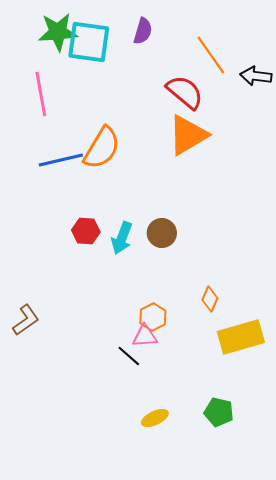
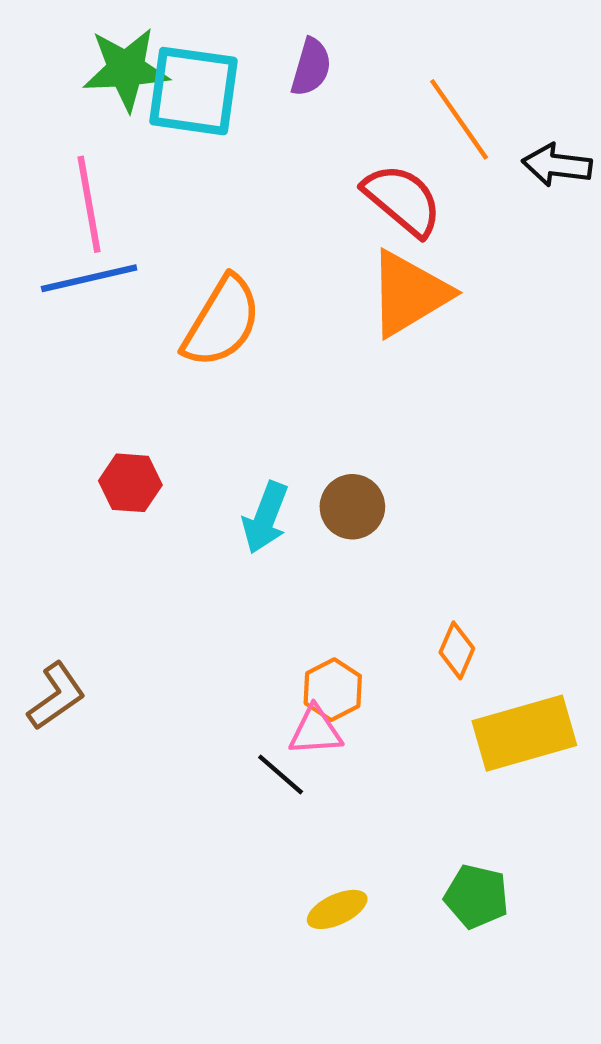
blue line: (61, 160) -> (89, 278), moved
red hexagon: (86, 231) -> (130, 483), moved

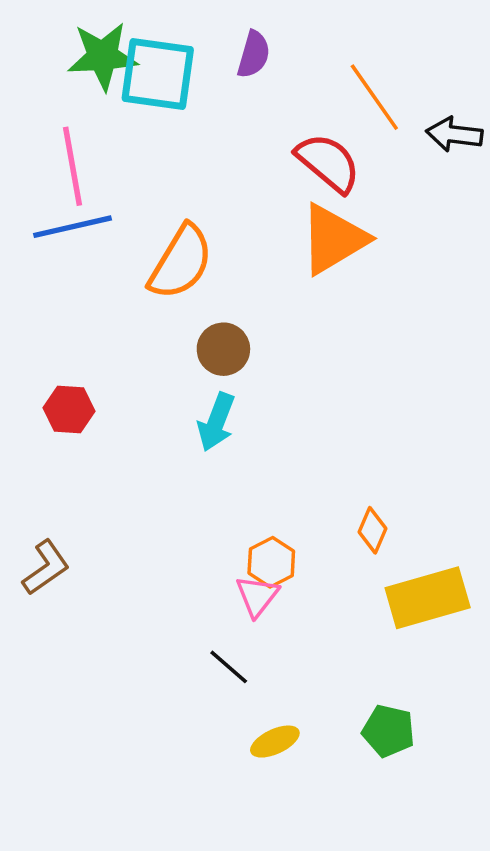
red hexagon: (130, 483) -> (69, 410), moved
brown circle: (352, 507) -> (223, 349), moved
pink triangle: (315, 731) -> (257, 596), turned -48
black line: (281, 774) -> (229, 667), moved

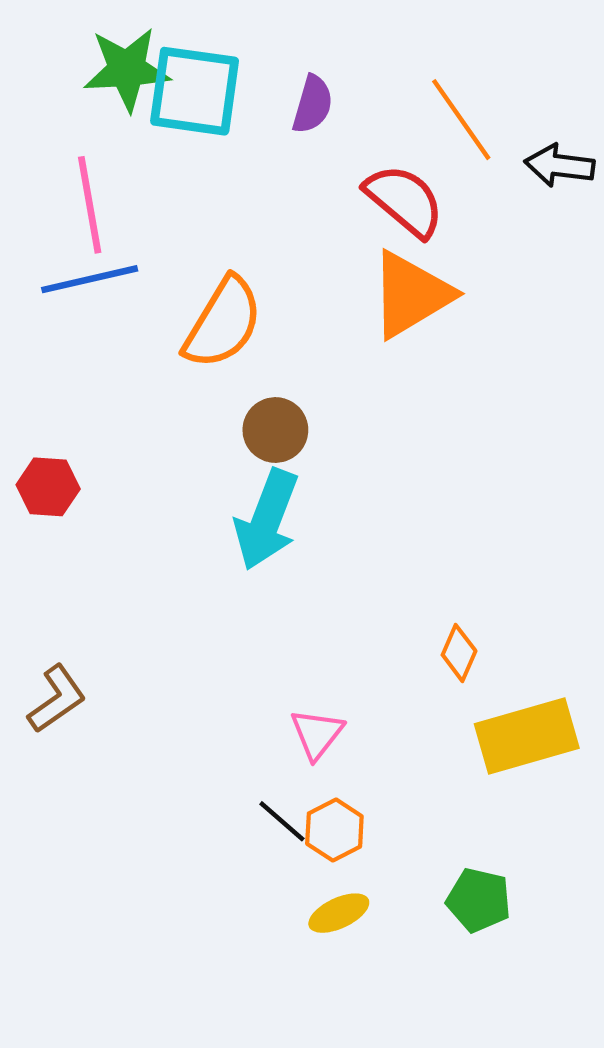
purple semicircle: (254, 54) -> (313, 104), moved
red hexagon: (69, 410) -> (48, 487), moved
cyan arrow: (216, 422) -> (267, 520), size x1.4
orange hexagon: (271, 562) -> (334, 830), moved

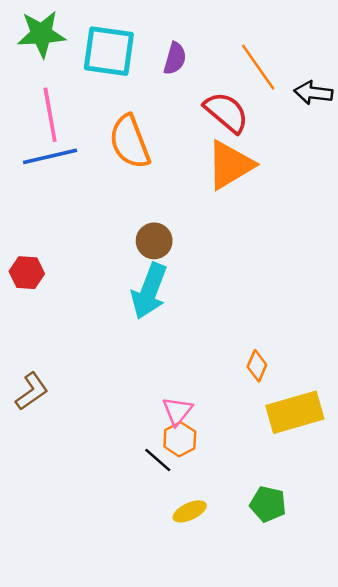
green star: (127, 69) -> (41, 34), moved
orange semicircle: (223, 323) -> (130, 142), moved, turned 128
orange hexagon: (334, 830) -> (180, 439), moved

